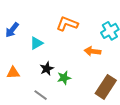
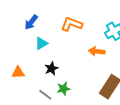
blue arrow: (12, 30) -> (31, 22), moved
green star: (64, 78) -> (63, 89), moved

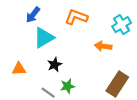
cyan triangle: (41, 43) -> (44, 38), size x1.5

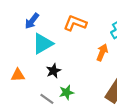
orange arrow: (103, 46) -> (102, 52), turned 105

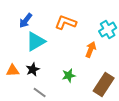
black star: (53, 71) -> (33, 69), moved
green star: (66, 92) -> (69, 75), moved

